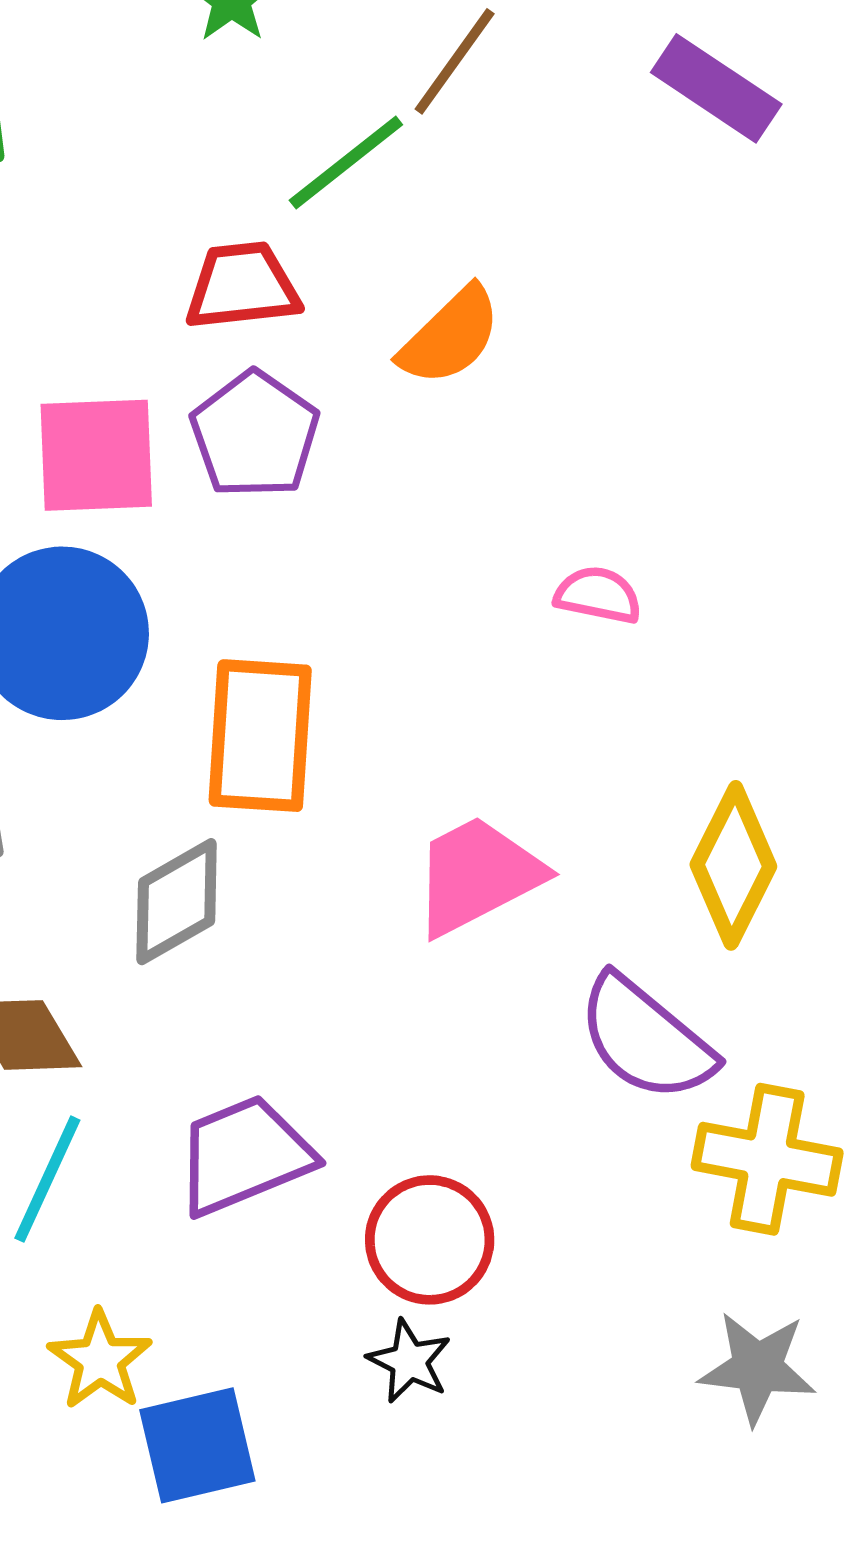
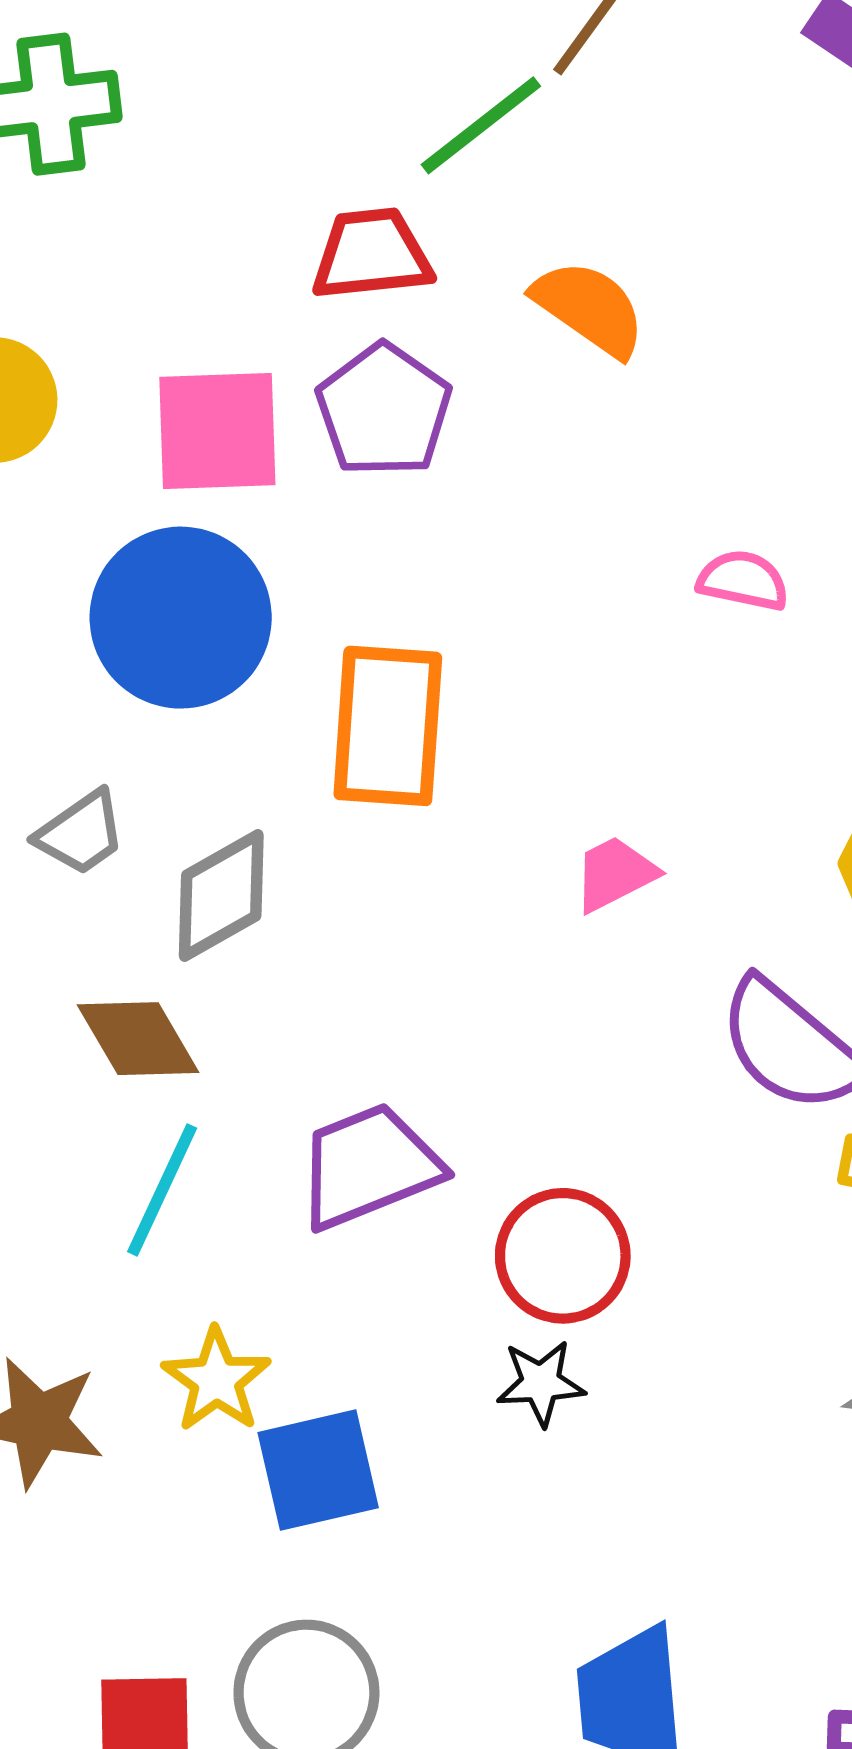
orange semicircle: (450, 336) -> (589, 308), turned -101
pink trapezoid: (477, 875) -> (615, 874), size x0.6
gray diamond: (177, 902) -> (221, 895), moved
black star: (409, 1361) -> (541, 1383), turned -30

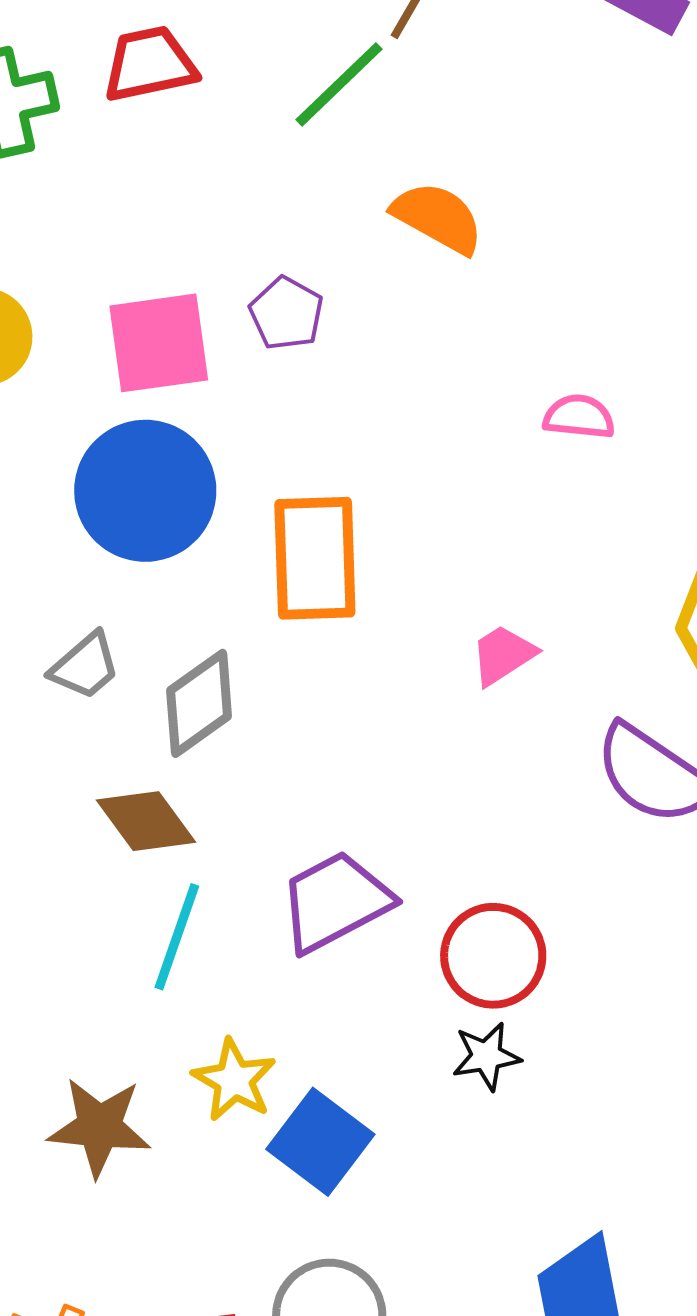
red trapezoid: (372, 254) -> (150, 64), moved
purple pentagon: (384, 410) -> (286, 313), size x0.7
blue square: (318, 1470) -> (320, 1142), turned -34

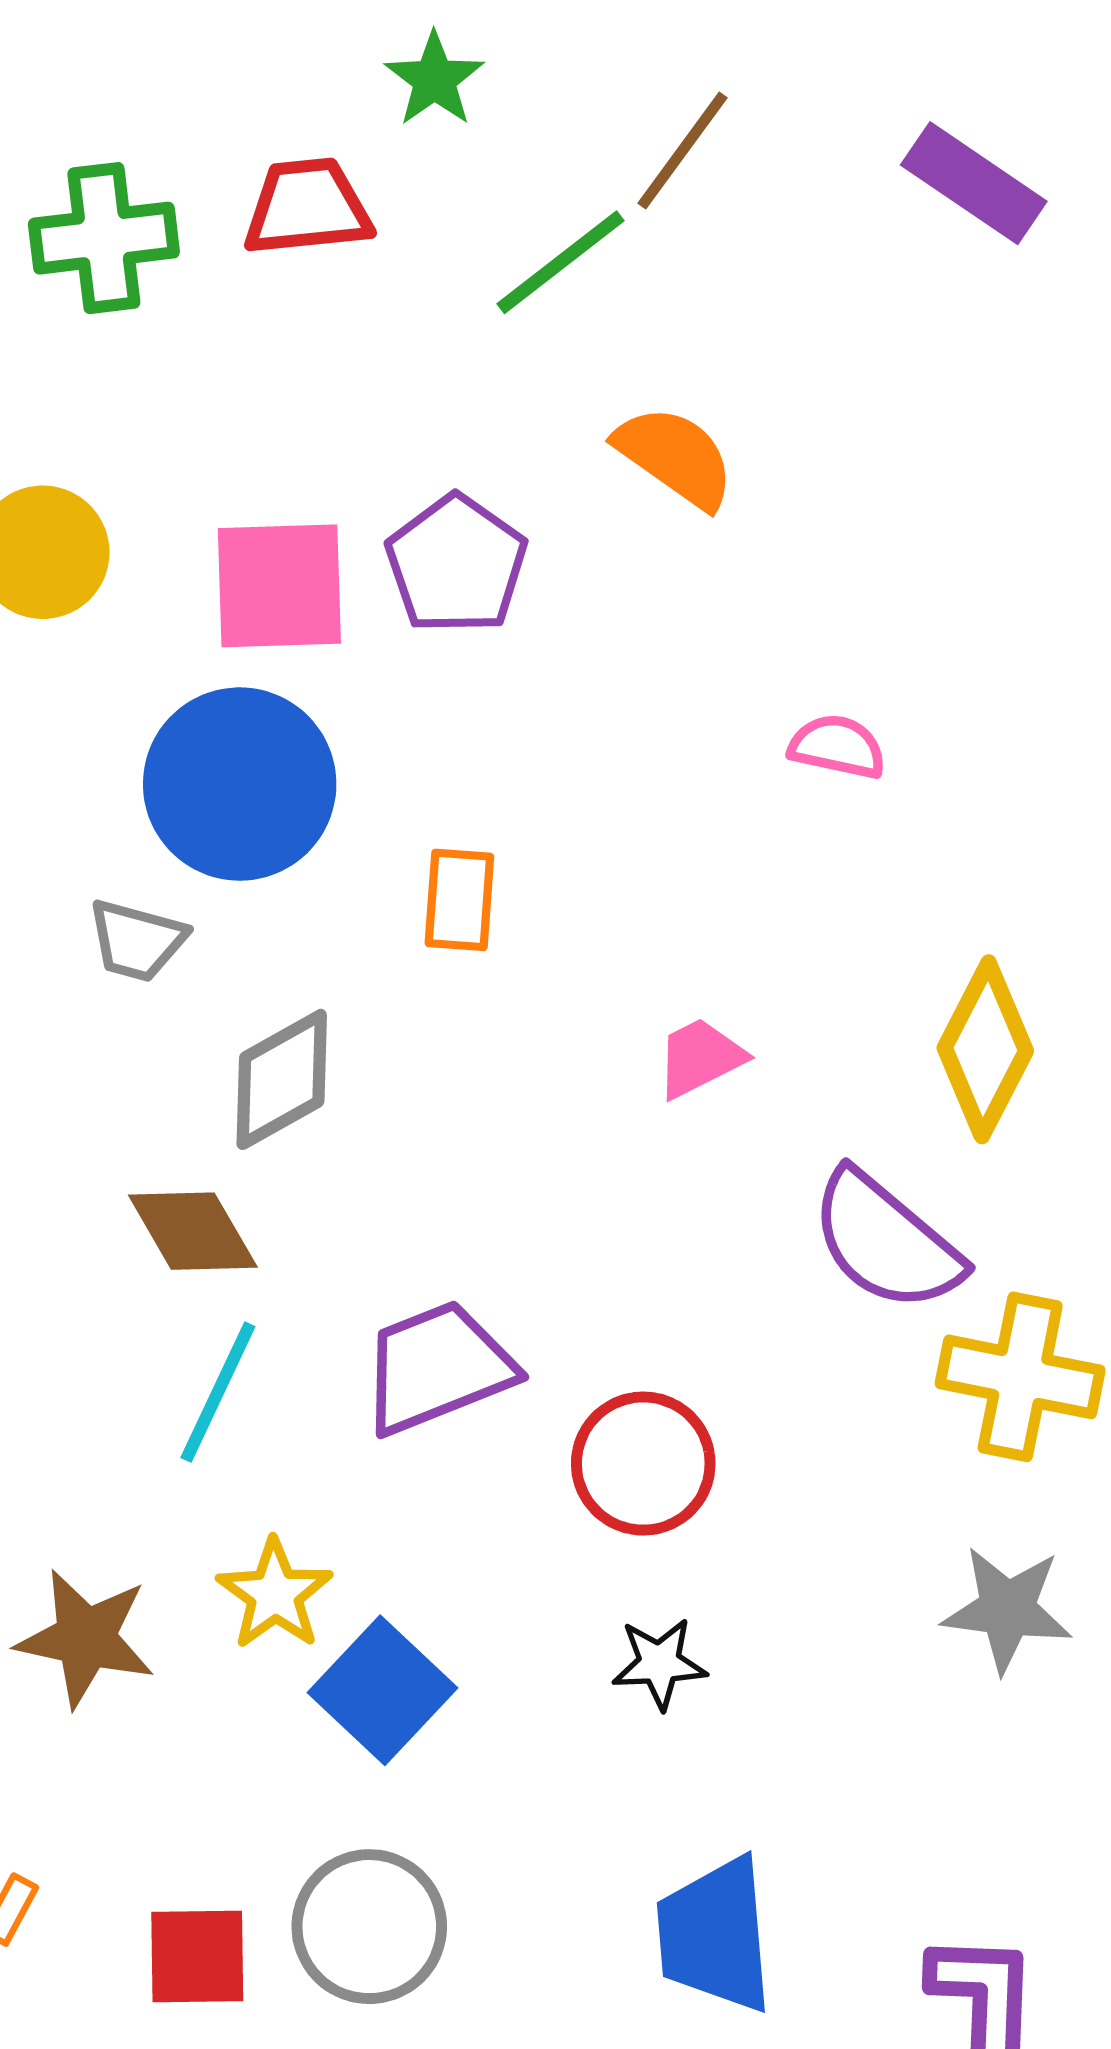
purple pentagon: (286, 313) -> (456, 564), size x1.4
orange rectangle: (315, 558) -> (459, 900), size x0.6
gray trapezoid: (85, 666) -> (137, 940), moved, turned 50
black star: (486, 1056) -> (659, 1663), moved

